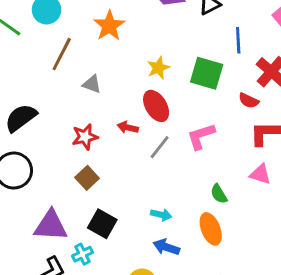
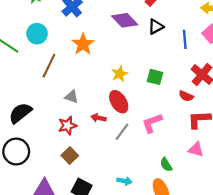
blue line: (238, 40) -> (185, 39), moved
green square: (207, 73) -> (155, 77), size x0.7
gray triangle: (92, 84) -> (72, 97), moved

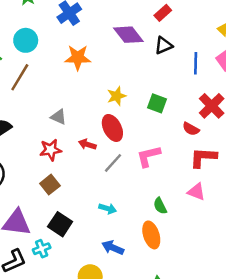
orange star: (83, 44) -> (78, 58), turned 30
brown line: (49, 66) -> (20, 77), moved
cyan arrow: (124, 181) -> (108, 209), moved

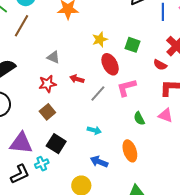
red ellipse: (112, 128) -> (110, 64), moved
green semicircle: (160, 206) -> (139, 118), moved

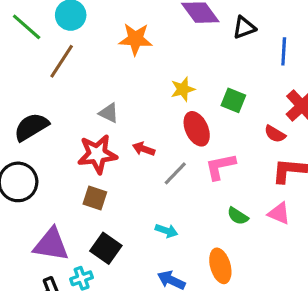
red star: (47, 84) -> (97, 154), size x1.4
brown square: (47, 112) -> (95, 198), turned -35
green semicircle: (139, 118) -> (238, 216), turned -32

